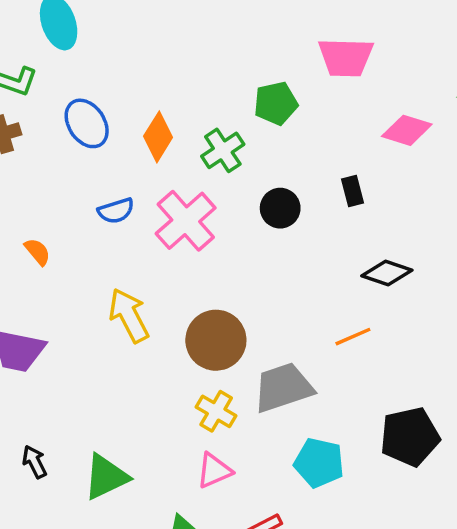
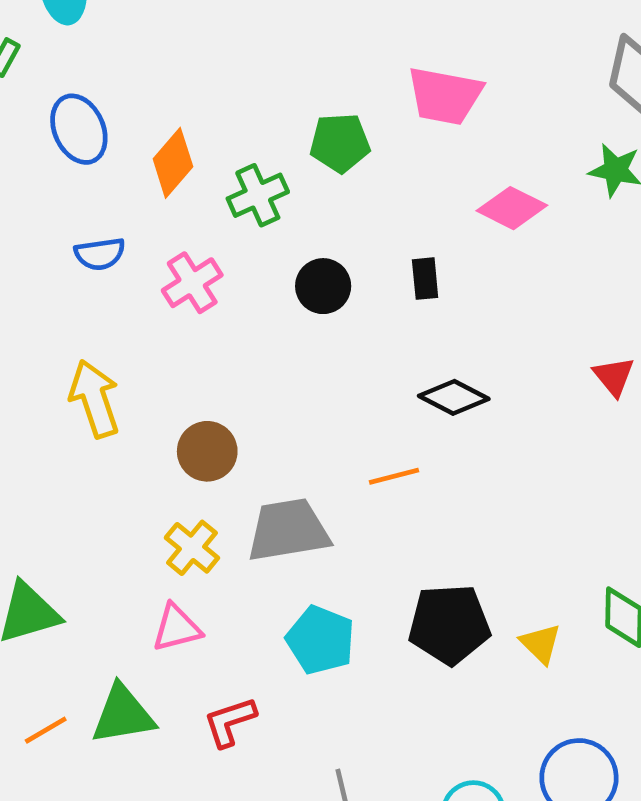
pink cross: (186, 221) -> (192, 283), size x0.7
brown circle: (216, 340) -> (207, 451), size x0.7

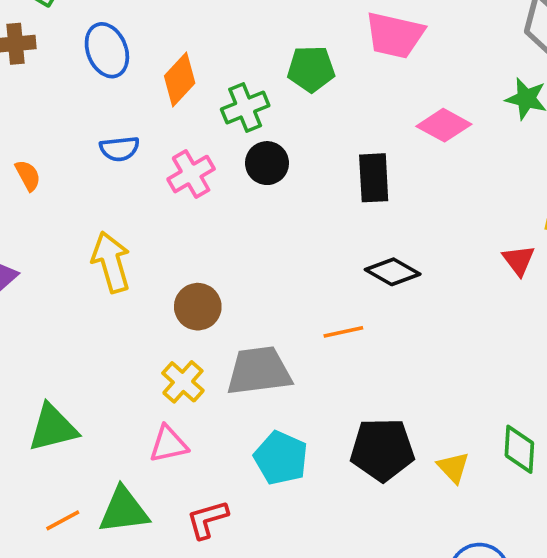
black rectangle: (425, 279) -> (374, 178), size x1.5
black circle: (323, 286) -> (267, 163), moved

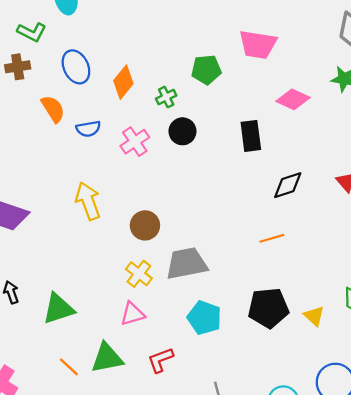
green cross: (245, 107) -> (166, 97), size x0.7
orange semicircle: (28, 175) -> (53, 109), moved, size x1.4
black diamond: (393, 272) -> (288, 185), moved, turned -44
orange line: (343, 332) -> (272, 238), moved
orange line: (63, 520) -> (69, 367), turned 75

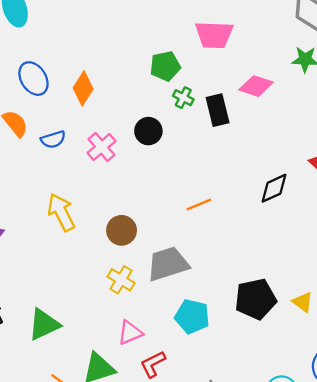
green cross: (166, 97) -> (183, 98), moved, turned -30
black rectangle: (251, 136) -> (218, 110), moved
black diamond: (288, 185) -> (274, 188), moved
orange line: (272, 238) -> (199, 205), moved
pink triangle: (132, 314) -> (130, 333), moved

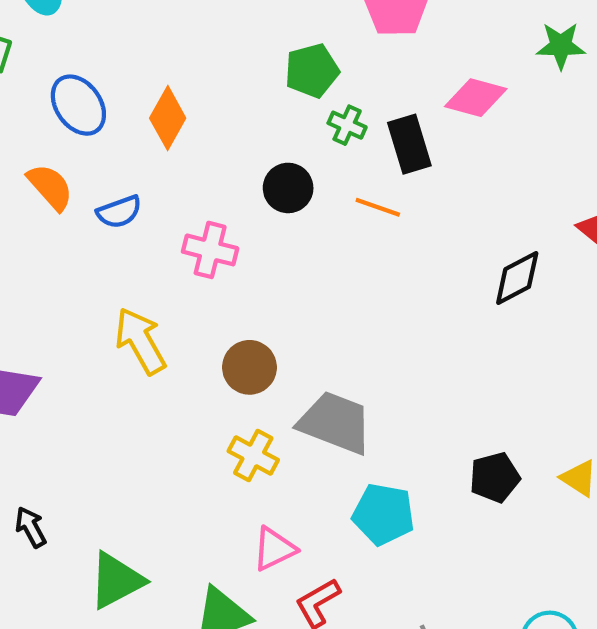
pink cross: (102, 147) -> (210, 250), moved, turned -32
orange line: (199, 205) -> (378, 207), moved, turned 45
gray trapezoid: (168, 264) -> (335, 423), turned 42
black pentagon: (256, 299) -> (495, 477), size x0.7
green triangle: (44, 324) -> (116, 580), moved

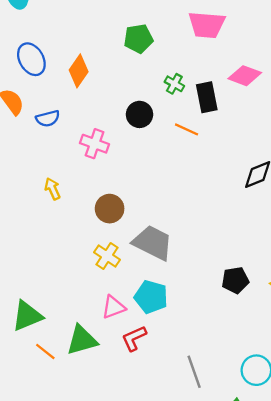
green pentagon: (312, 71) -> (138, 39), moved
yellow arrow: (140, 341) -> (52, 189), size x0.6
cyan pentagon: (383, 514) -> (151, 297), moved

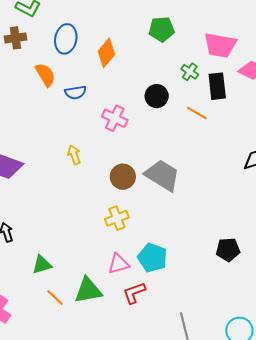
pink trapezoid: (207, 25) -> (220, 45), moved
blue ellipse: (31, 59) -> (66, 39), turned 36
gray trapezoid: (153, 243) -> (162, 175), moved
yellow cross: (107, 256) -> (117, 218), turned 30
green triangle: (27, 316) -> (42, 265), size x0.7

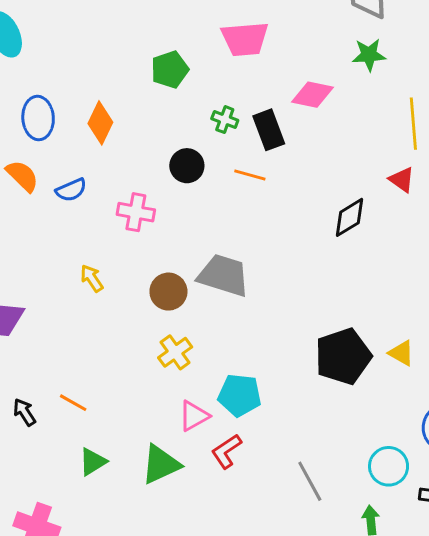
pink trapezoid: (220, 45) -> (245, 39), moved
black pentagon: (228, 250) -> (343, 356), size x1.6
green triangle: (42, 265) -> (93, 462), moved
orange line: (55, 297) -> (73, 403), moved

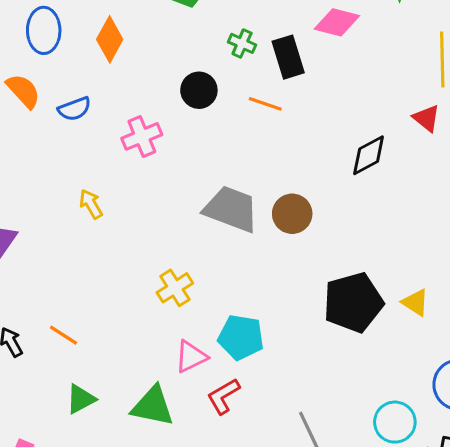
pink cross: (136, 212) -> (142, 136), turned -36
brown circle: (168, 292) -> (292, 214), moved
green triangle: (161, 464) -> (153, 406), turned 33

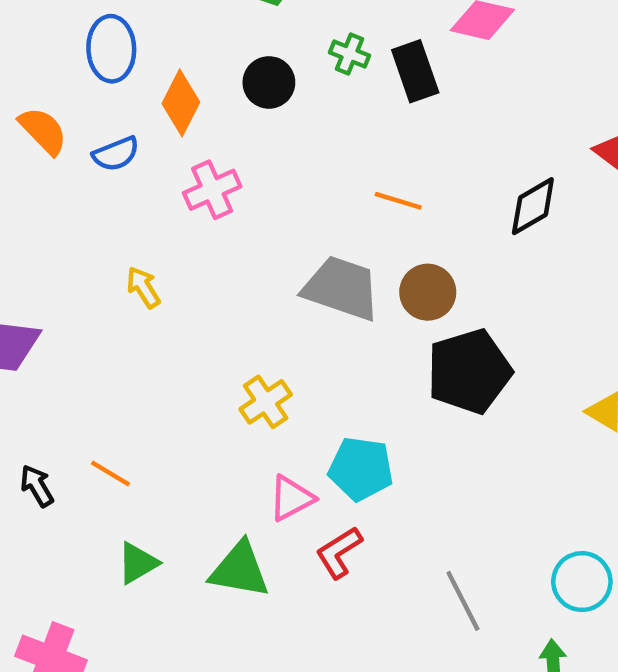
blue ellipse: (44, 30) -> (111, 49), moved
orange diamond: (110, 39) -> (181, 103), moved
black circle: (199, 90) -> (269, 82), moved
orange line: (265, 104) -> (398, 201), moved
black pentagon: (353, 302) -> (469, 371), moved

